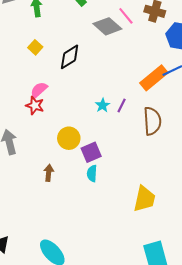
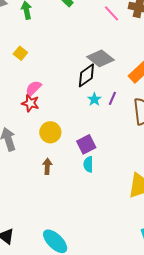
gray diamond: (107, 26) -> (100, 58), moved
yellow square: (35, 47) -> (20, 53), moved
black diamond: (70, 57) -> (86, 75), moved
yellow circle: (69, 138) -> (50, 132), moved

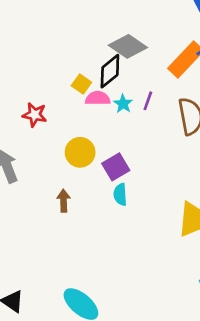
yellow square: (20, 53) -> (81, 84), moved
pink semicircle: (33, 88) -> (98, 98), moved, turned 48
yellow circle: (50, 132) -> (80, 152), moved

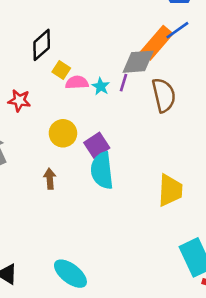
gray diamond: (128, 46) -> (138, 62), moved, turned -36
black diamond: (110, 71) -> (42, 45), moved
cyan semicircle: (120, 194) -> (102, 170), size x1.8

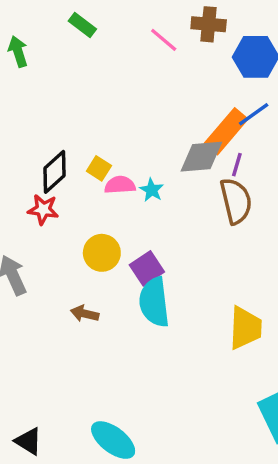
black diamond: (42, 45) -> (54, 172), moved
purple line: (124, 83) -> (237, 165), moved
brown arrow: (50, 179) -> (85, 314), turned -72

